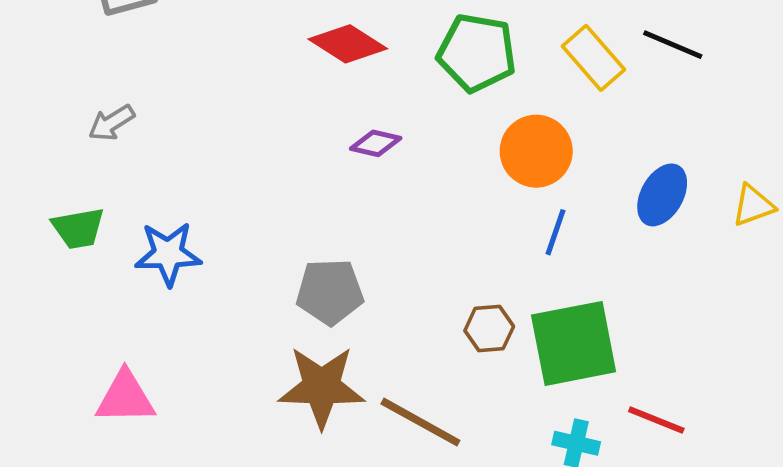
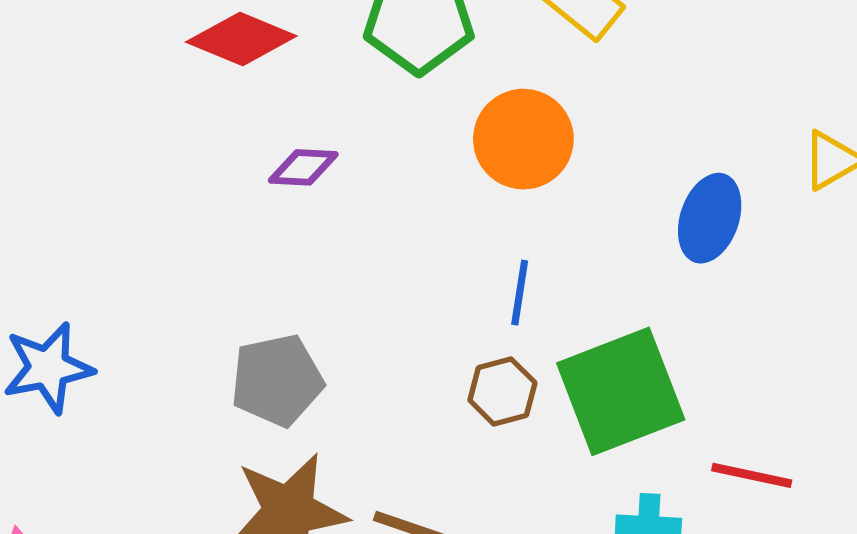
blue ellipse: (662, 195) -> (710, 218), moved
blue line: (556, 232) -> (520, 293), moved

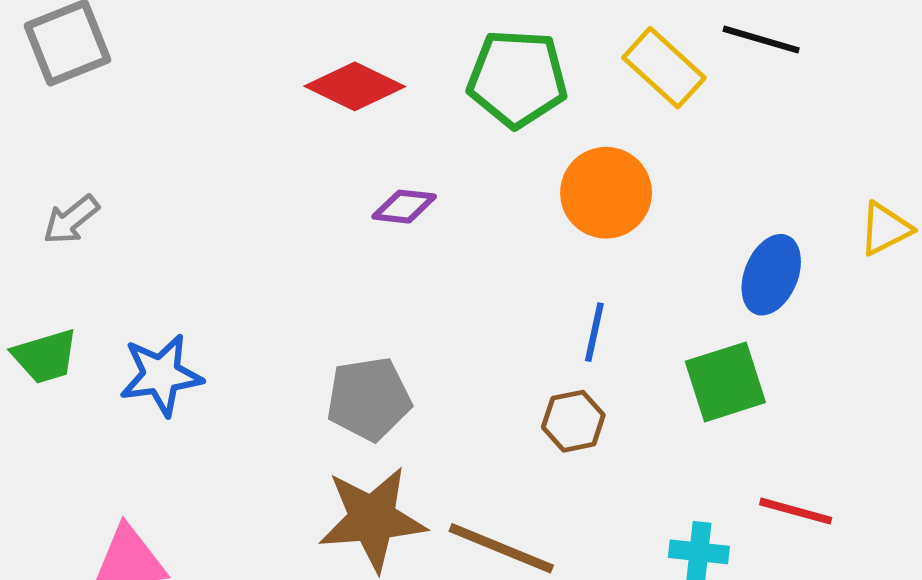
green square: (621, 391) -> (725, 382), moved, size x0.7

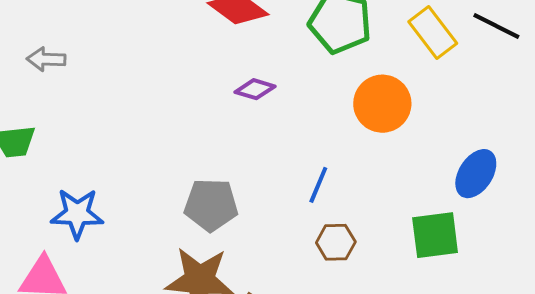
gray arrow: (71, 220) -> (46, 59), turned 30
blue line: (594, 332) -> (318, 185), moved
blue star: (161, 375) -> (77, 214), moved

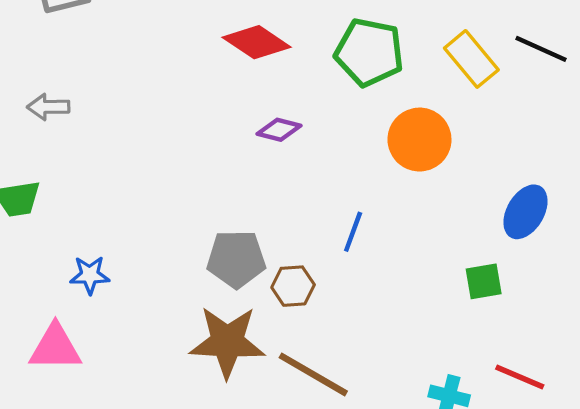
blue star: (77, 214) -> (90, 275), size x0.7
green square: (435, 235) -> (484, 281), size x0.7
brown hexagon: (336, 242) -> (293, 286), moved

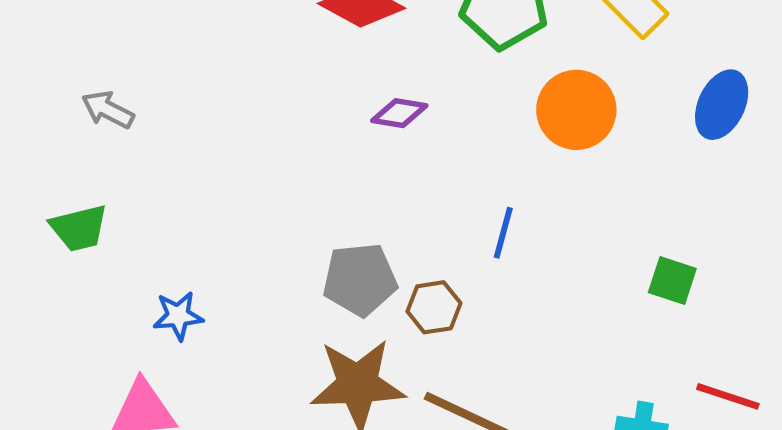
gray arrow: (48, 107) -> (108, 110), turned 33
blue ellipse: (525, 212) -> (722, 105), moved
green square: (484, 281) -> (672, 281), turned 33

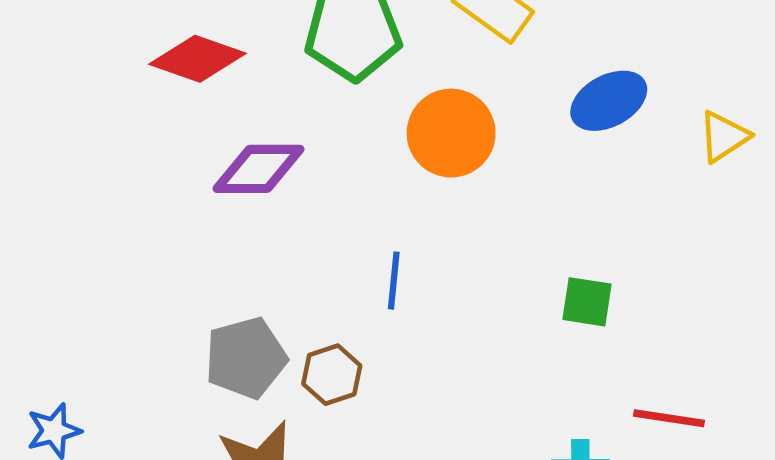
blue ellipse: (722, 105) -> (609, 101), turned 46
purple diamond: (399, 113) -> (258, 169), size x1.5

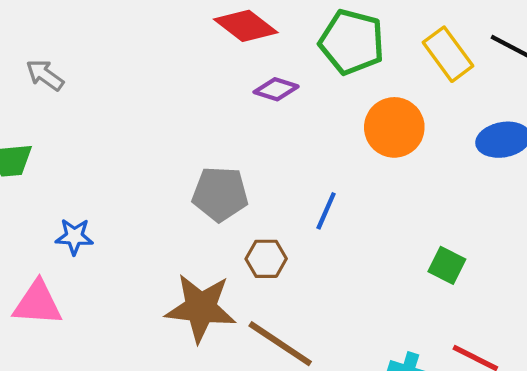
purple diamond: (258, 169) -> (276, 89), moved, size x0.7
gray pentagon: (246, 358) -> (220, 194), moved

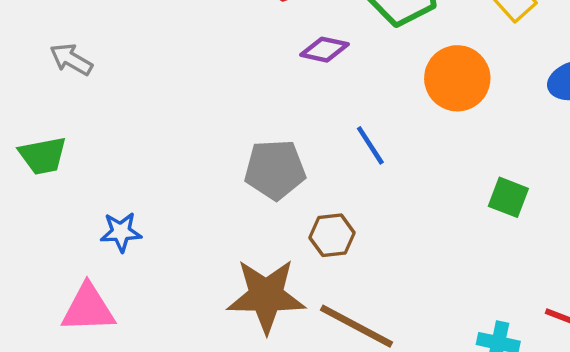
blue line: (326, 211) -> (370, 145), moved, turned -51
green square: (447, 265) -> (508, 197), moved

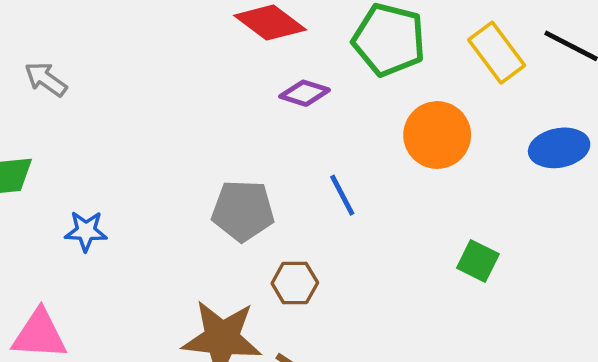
blue star: (121, 232) -> (86, 231), moved

